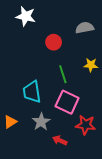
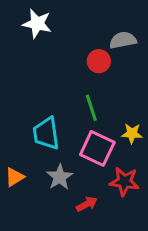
red circle: (54, 42) -> (99, 61), moved
yellow star: (91, 65) -> (132, 133), moved
red arrow: (60, 140) -> (87, 204), turned 128

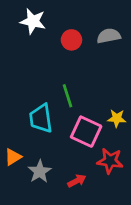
red circle: (99, 61) -> (71, 40), moved
green line: (91, 108) -> (67, 96), moved
gray star: (60, 177) -> (40, 172), moved

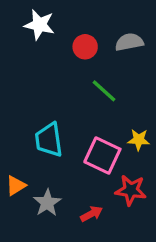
green line: (67, 96) -> (104, 91), moved, turned -30

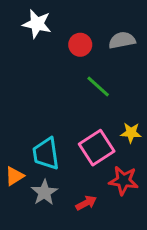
cyan trapezoid: (49, 140) -> (46, 154), moved
pink square: (102, 156) -> (97, 148), turned 32

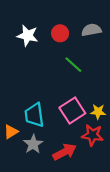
white star: (37, 24) -> (28, 36), moved
yellow star: (131, 133) -> (98, 112), moved
red arrow: (86, 203) -> (65, 152), size x1.5

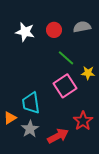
pink square: (72, 110) -> (65, 86), moved
yellow star: (98, 112) -> (88, 73), moved
red star: (92, 135) -> (83, 121), turned 30

